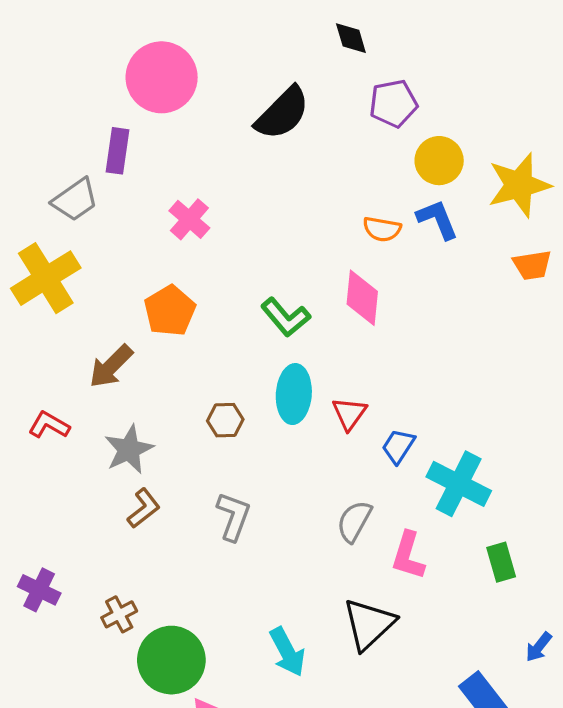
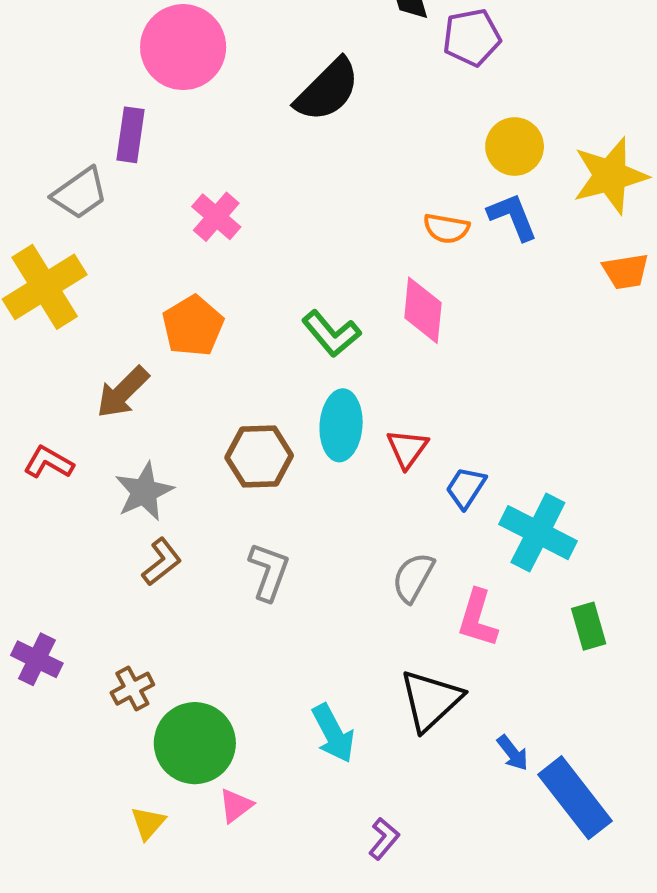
purple pentagon: (393, 103) -> (472, 37), moved
brown hexagon: (225, 420) -> (259, 457), size x1.5
blue arrow: (539, 647) -> (513, 753), moved, turned -76

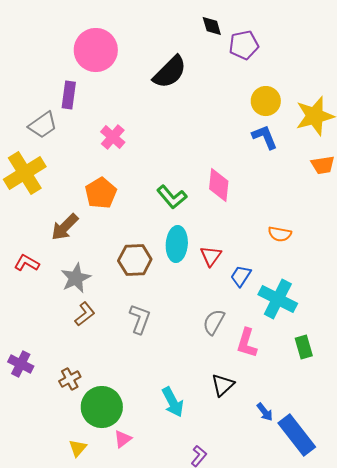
orange semicircle: (446, 228) -> (280, 234), moved
black triangle: (431, 700) -> (223, 385), size x0.7

